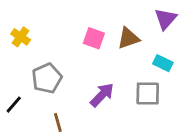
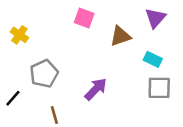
pink square: (94, 38) -> (84, 18), moved
gray square: (148, 94) -> (159, 88), moved

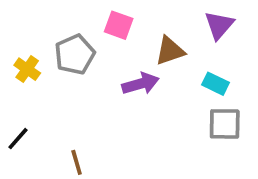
yellow cross: (19, 35) -> (27, 69), moved
gray pentagon: (44, 74) -> (75, 54), moved
purple arrow: (96, 89) -> (141, 84), moved, turned 30

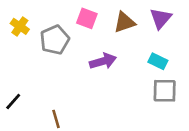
brown triangle: (170, 51) -> (124, 22), moved
yellow cross: (27, 69) -> (20, 26), moved

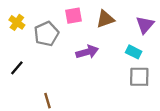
pink square: (87, 18) -> (74, 16), turned -30
purple triangle: (161, 18) -> (145, 25), moved
black line: (13, 101) -> (17, 68), moved

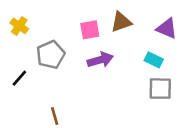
pink square: (74, 16) -> (90, 30), moved
purple triangle: (145, 25) -> (167, 29), turned -48
gray pentagon: (46, 34) -> (51, 55), moved

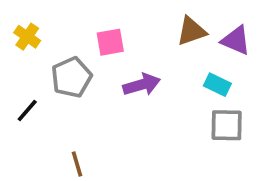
brown triangle: (121, 22) -> (192, 31), moved
pink square: (90, 30) -> (110, 42), moved

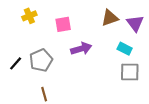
yellow cross: (27, 37) -> (29, 16), moved, turned 32
purple triangle: (236, 40) -> (135, 23), turned 30
gray pentagon: (71, 77) -> (41, 60), moved

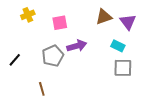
gray pentagon: (41, 60) -> (53, 56), moved

